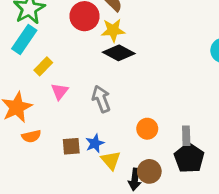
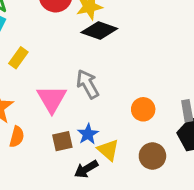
pink triangle: (60, 91) -> (52, 99), moved, size x1.5
orange semicircle: (31, 136) -> (17, 137), turned -54
black arrow: (135, 179) -> (86, 169), moved, turned 60

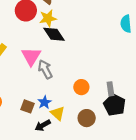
black diamond: (99, 31) -> (54, 34), turned 35
pink triangle: (52, 99) -> (31, 56), moved
brown square: (62, 141) -> (28, 106), turned 32

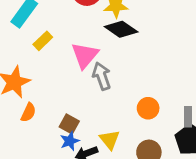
black diamond: (54, 34) -> (121, 29), turned -30
blue star: (44, 102) -> (70, 141), moved

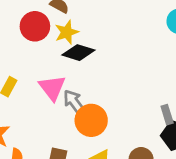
orange circle: (148, 108) -> (91, 120), moved, size x1.5

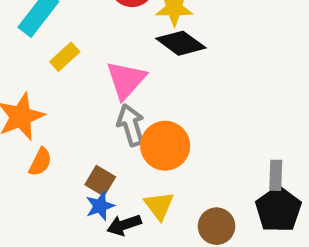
gray arrow: (74, 102) -> (131, 125), moved

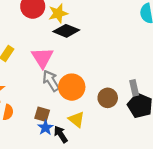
black arrow: (124, 225) -> (61, 134), turned 90
brown circle: (217, 226) -> (108, 98), moved

